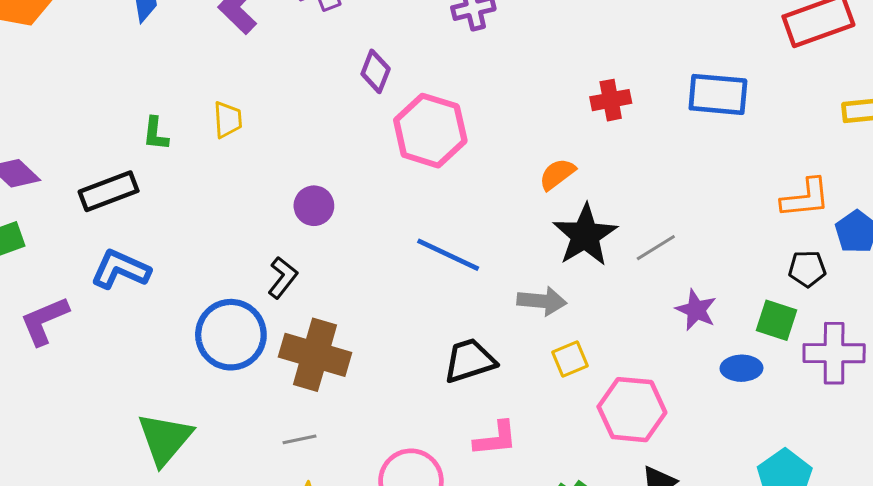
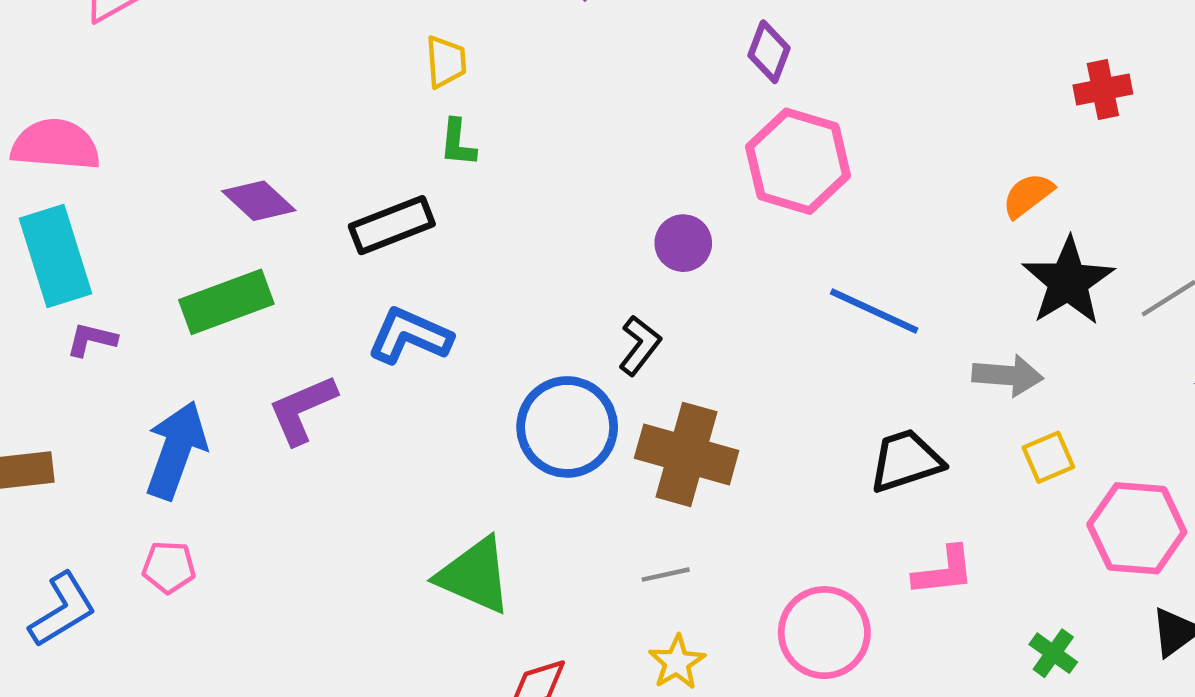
yellow trapezoid: (228, 120) -> (446, 62), moved
pink hexagon: (430, 131) -> (798, 161), moved
green triangle: (165, 439) -> (475, 575), turned -46

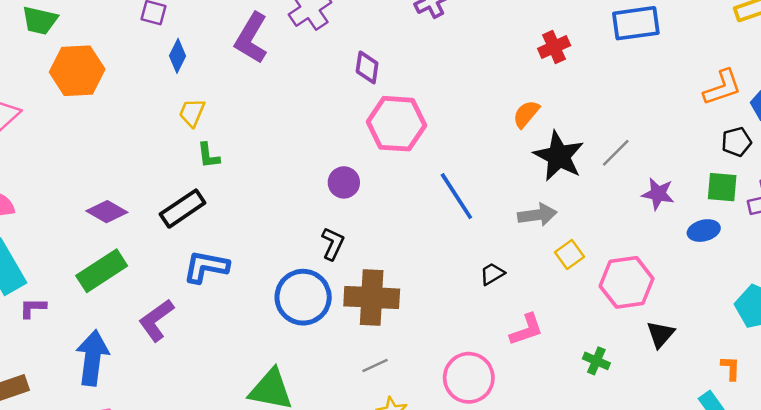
yellow trapezoid: (446, 62) -> (192, 113), turned -140
blue line: (874, 311) -> (456, 196), turned 45
black trapezoid: (906, 461) -> (492, 274), size x0.6

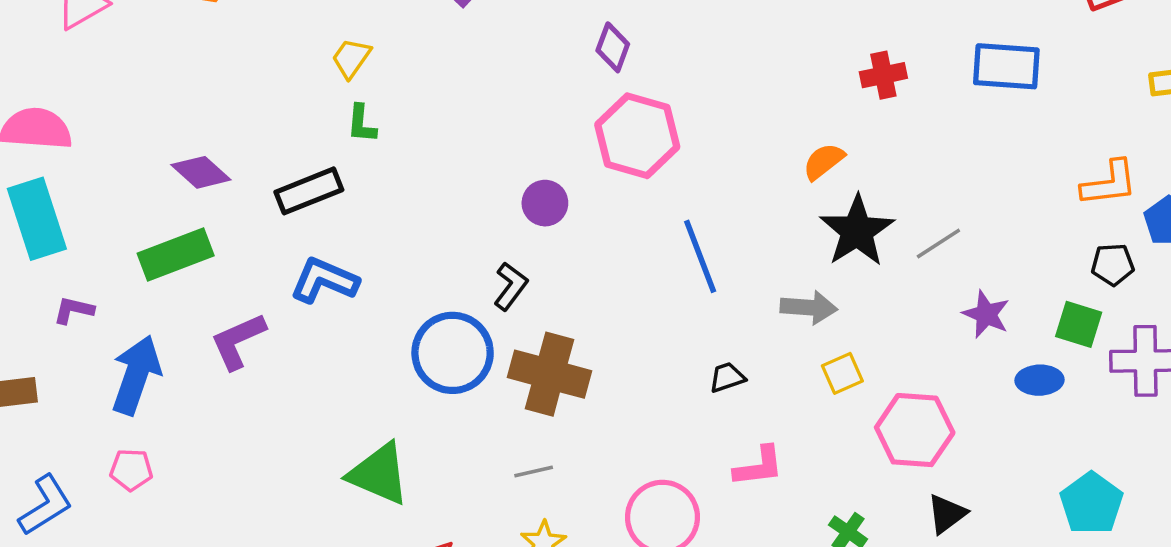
purple L-shape: (33, 308) -> (74, 310), moved

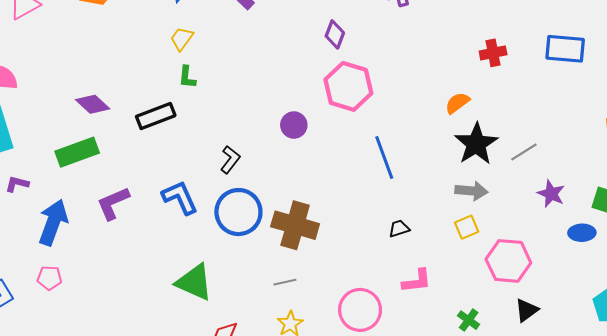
blue L-shape: (324, 280) -> (180, 198), moved, turned 42
black L-shape: (511, 286) -> (230, 160), moved
gray arrow: (809, 307) -> (471, 191), moved

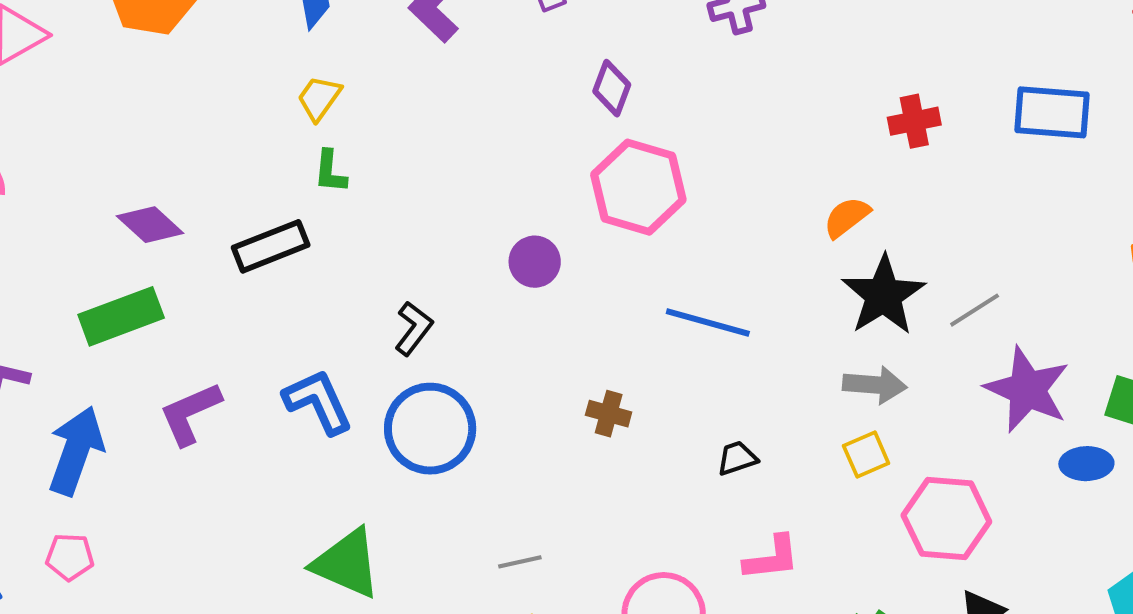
blue line: (384, 158) -> (708, 323), turned -54
purple star: (551, 194) -> (1027, 390), size x1.6
brown cross: (295, 225) -> (609, 414), moved, size x0.5

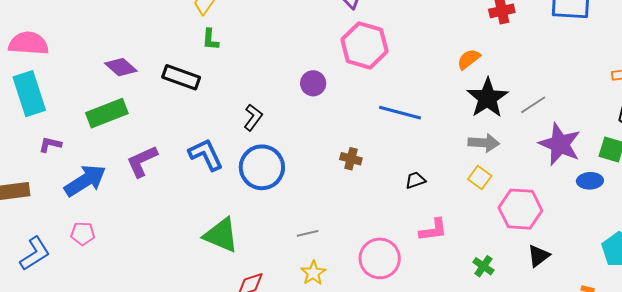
black rectangle: (271, 246) -> (181, 77), turned 42
blue arrow: (76, 451) -> (85, 181), turned 39
yellow square: (866, 454) -> (480, 178), turned -30

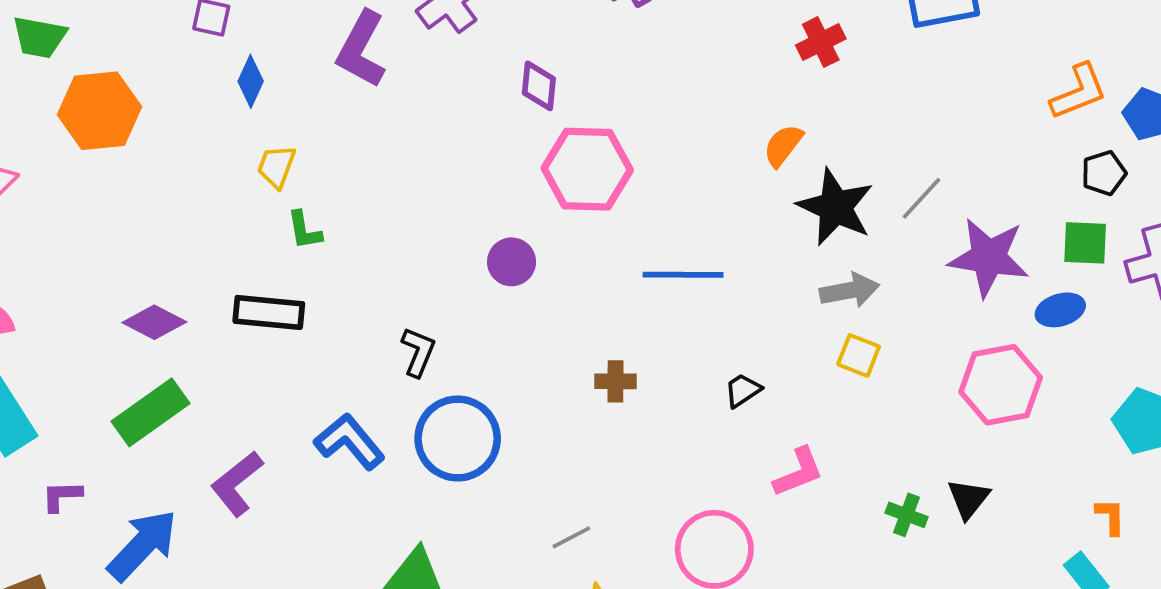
pink hexagon: (520, 209) -> (1001, 385), moved
black triangle: (538, 256) -> (968, 499), moved

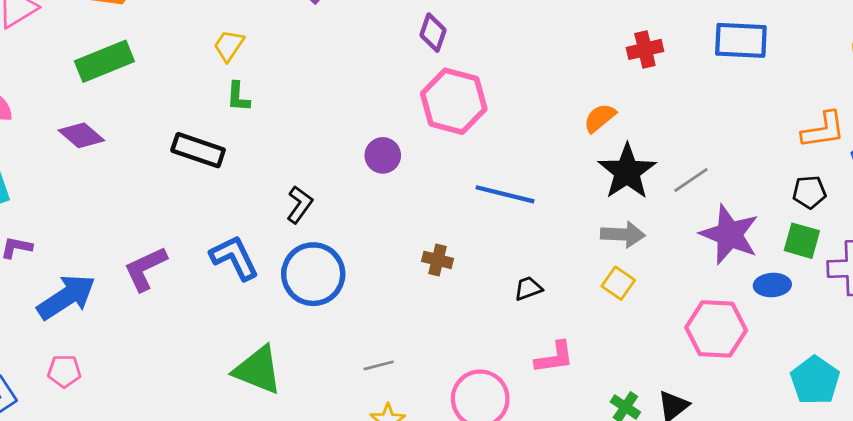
black pentagon: (1104, 173) -> (809, 192), moved
purple diamond: (154, 322) -> (81, 135), moved
green rectangle: (151, 412) -> (104, 61), moved

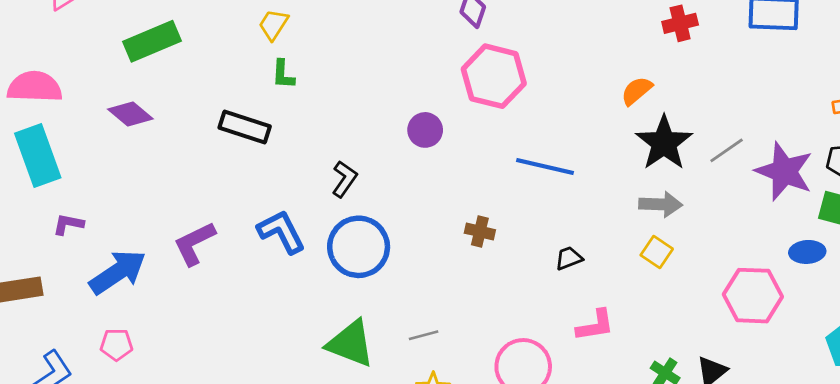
purple star: (729, 234) -> (784, 171), moved
green triangle: (258, 370) -> (351, 344), moved

